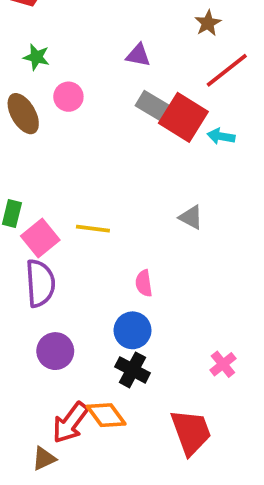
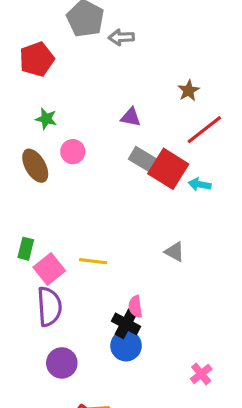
black cross: (133, 370) -> (126, 324), moved

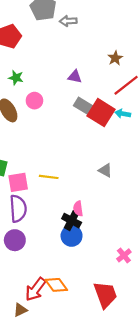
cyan arrow: (200, 184) -> (123, 114), moved
pink square: (49, 269) -> (18, 182), turned 30
purple circle: (62, 363) -> (15, 240), moved

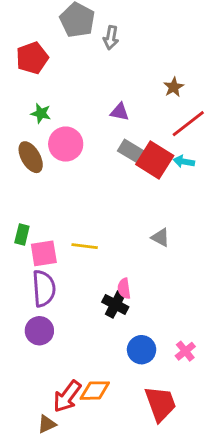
gray arrow: (68, 21) -> (111, 38), turned -77
pink circle: (34, 101) -> (66, 144), size x1.5
blue circle: (72, 236) -> (142, 350), moved
orange diamond: (56, 285) -> (95, 391), turned -55

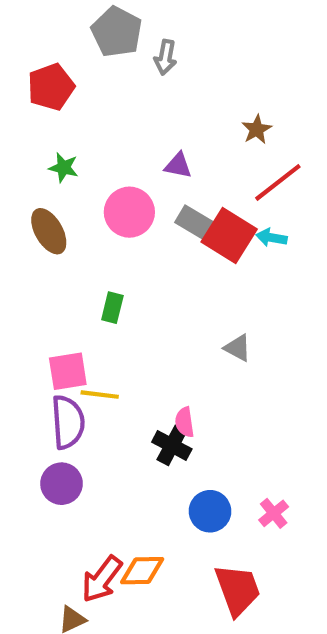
pink circle: (66, 144) -> (129, 212), moved
green rectangle: (22, 234) -> (112, 308), moved
yellow line: (85, 246) -> (100, 395), moved

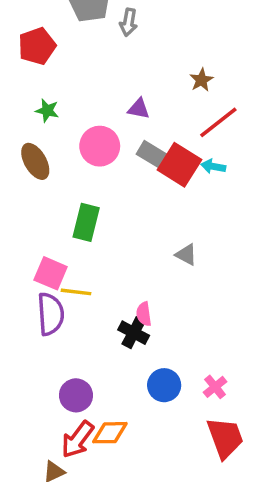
green rectangle: (112, 308) -> (86, 222), size x1.5
pink square: (68, 371) -> (51, 273), turned 32
purple circle: (62, 484) -> (76, 395), moved
red trapezoid: (238, 590) -> (225, 438), moved

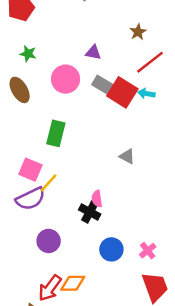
yellow line: (76, 292) -> (49, 183), turned -55
purple semicircle: (51, 314) -> (30, 199), turned 68
purple circle: (76, 395) -> (49, 241), moved

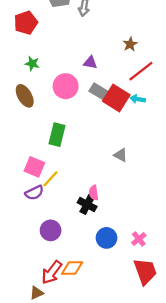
purple semicircle: (30, 199) -> (34, 193), size x0.7

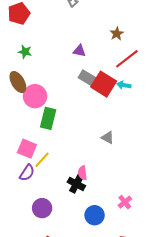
pink circle: (66, 86) -> (35, 96), moved
purple semicircle: (34, 193) -> (27, 173), turned -30
pink cross: (139, 239) -> (125, 202), moved

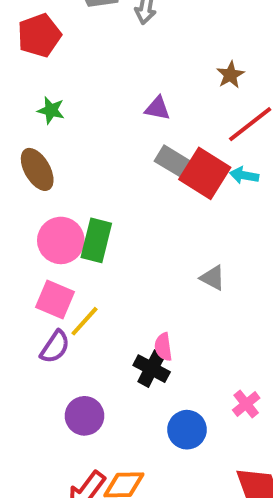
pink circle: (35, 96) -> (61, 240), moved

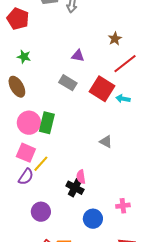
red pentagon: (39, 35) -> (18, 19), turned -30
gray rectangle: (173, 162) -> (68, 83), moved
cyan arrow: (244, 175) -> (123, 99), moved
pink cross: (246, 404) -> (123, 206), turned 32

